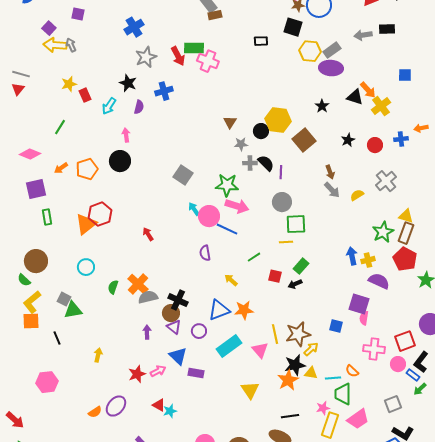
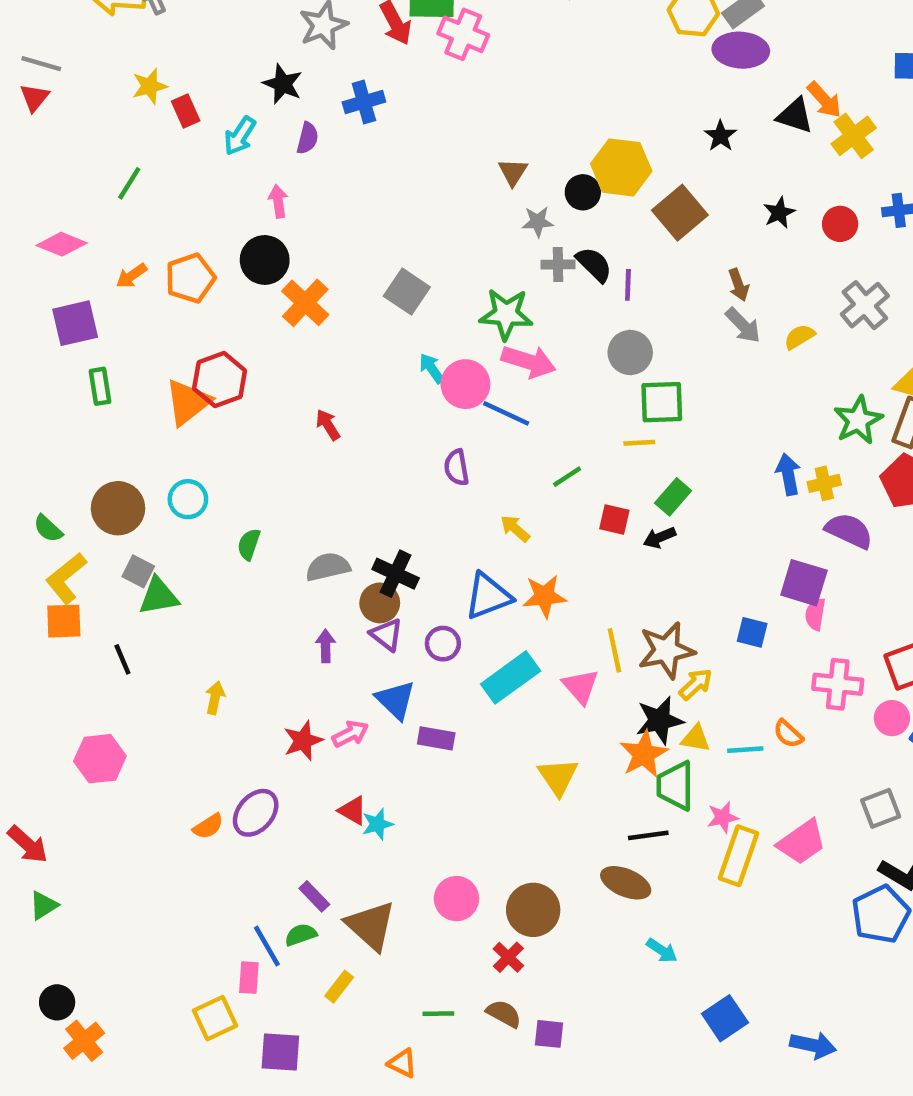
brown circle: (36, 261) -> (118, 508), moved
orange cross: (138, 284) -> (305, 303), moved
green trapezoid: (343, 394) -> (675, 786), moved

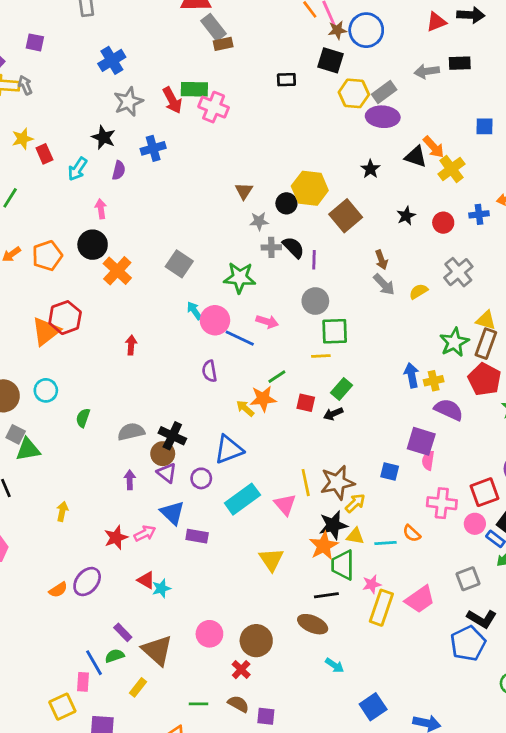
pink arrow: (529, 362) -> (267, 322), moved, size x0.7
red arrow: (328, 425) -> (131, 345), turned 36
orange star: (544, 596) -> (263, 399), moved

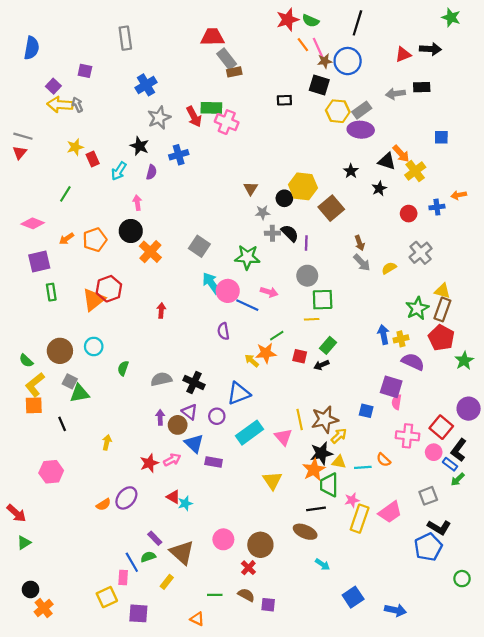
black star: (406, 216) -> (379, 188), moved
cyan arrow: (194, 311) -> (211, 283), size x1.5
brown circle: (163, 454) -> (178, 425), moved
red square: (484, 492) -> (441, 427), turned -30

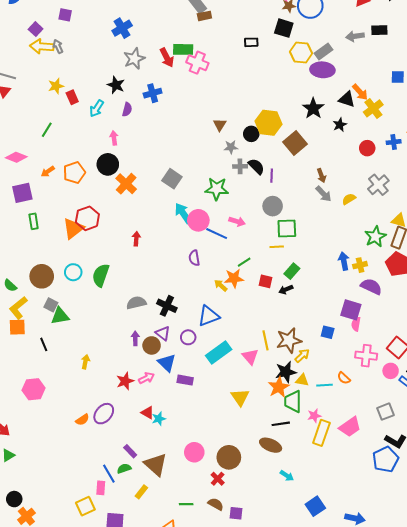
black star: (351, 171) -> (313, 108), size x1.5
green semicircle: (123, 368) -> (101, 275), moved, size x1.6

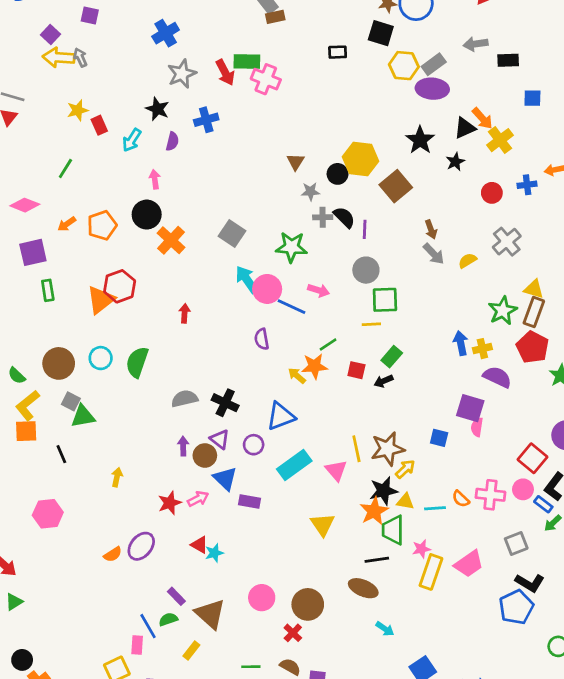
black rectangle: (379, 30) -> (508, 60), moved
black triangle: (347, 99) -> (465, 128), turned -42
pink cross: (366, 356) -> (490, 495), moved

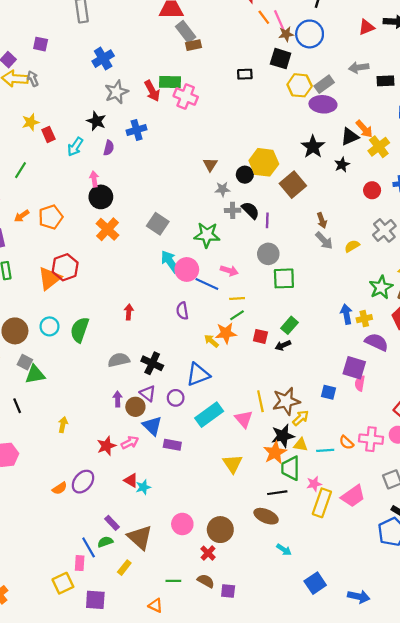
black circle: (147, 215) -> (101, 197), moved
red arrow: (185, 313) -> (129, 312), moved
yellow line: (371, 324) -> (237, 299), moved

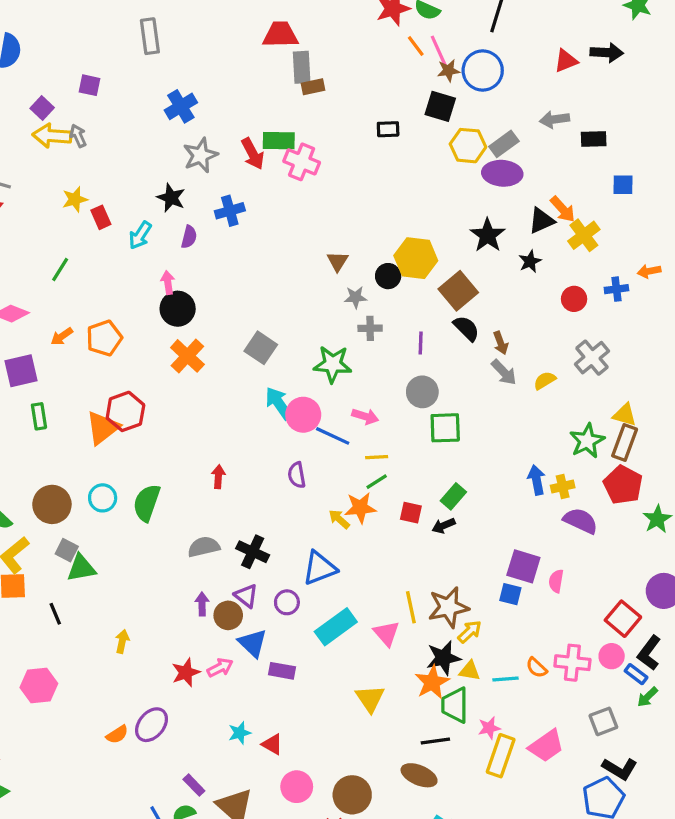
gray rectangle: (186, 32) -> (302, 67), turned 35
black semicircle: (250, 210) -> (466, 328), moved
purple square: (354, 368) -> (523, 566), moved
red triangle: (131, 480) -> (272, 744), moved

